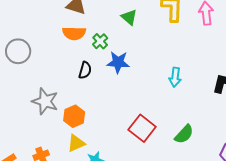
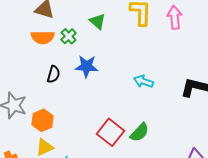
green cross: (100, 41) -> (69, 36), moved
cyan arrow: (175, 77) -> (144, 81), turned 102
green semicircle: (184, 134) -> (140, 132), moved

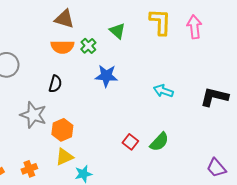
black semicircle: (54, 74) -> (55, 84), moved
red square: (111, 132) -> (130, 142), size x0.6

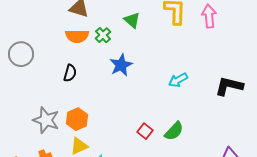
blue star: (106, 76) -> (121, 65), turned -30
cyan arrow: (163, 91) -> (178, 80), turned -48
gray star: (33, 115) -> (46, 120), moved

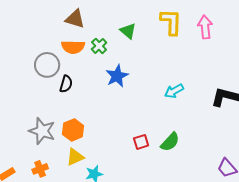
gray circle: (21, 54) -> (47, 65), moved
red square: (145, 131) -> (141, 142), turned 35

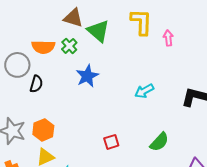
brown triangle: (75, 19) -> (73, 18), moved
pink arrow: (205, 27) -> (168, 38), moved, size x0.7
green triangle: (128, 31) -> (98, 31), size x1.4
green semicircle: (170, 142) -> (159, 142), moved

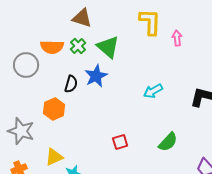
green triangle: (98, 31) -> (108, 47), moved
black semicircle: (36, 84) -> (71, 84), moved
orange hexagon: (43, 130) -> (54, 109), moved

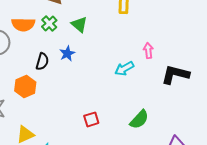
pink arrow: (177, 38) -> (148, 50), moved
green triangle: (108, 47) -> (79, 24), size x0.7
blue star: (96, 76) -> (67, 53), size x0.7

